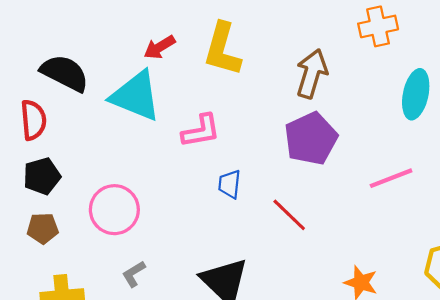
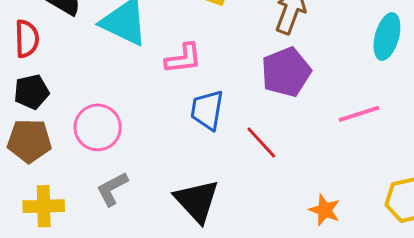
blue trapezoid: (229, 184) -> (207, 110), size x1.5
brown pentagon: (43, 228) -> (29, 141), size x1.5
gray L-shape: (134, 274) -> (112, 189), size x1.4

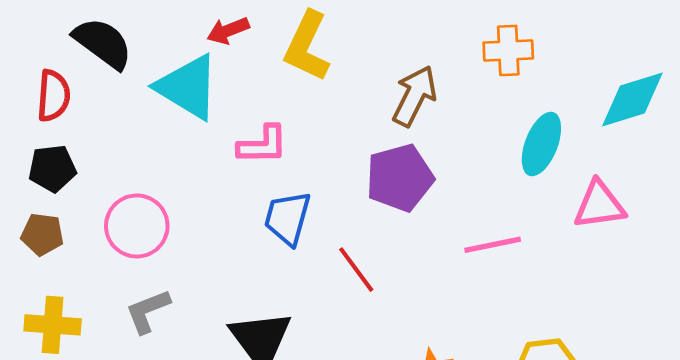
brown pentagon: (29, 141) -> (42, 234), size x0.7

